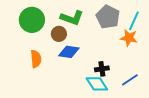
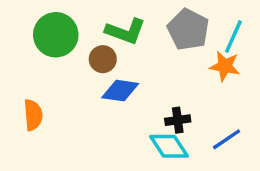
orange semicircle: (36, 59) -> (33, 115), moved

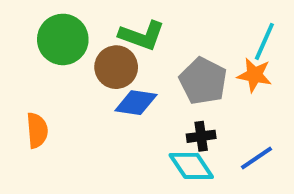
gray pentagon: (188, 30) -> (203, 81), moved
brown circle: (103, 59) -> (116, 67), size x1.4

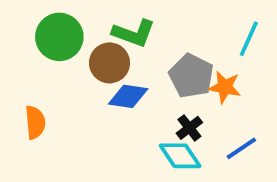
orange star: (254, 75) -> (225, 87), moved
black cross: (201, 136) -> (189, 128), turned -30

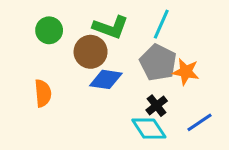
green circle: (59, 37) -> (49, 30), size x0.7
cyan line: (249, 39) -> (161, 24), moved
orange semicircle: (35, 122) -> (43, 93), moved

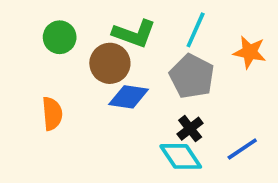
orange star: (186, 72) -> (250, 52), moved

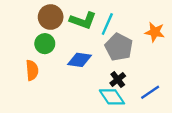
cyan line: (196, 30) -> (107, 24), moved
green circle: (60, 37) -> (45, 44), moved
brown circle: (110, 63) -> (51, 17), moved

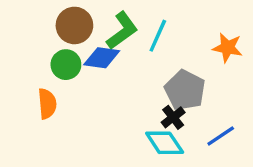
green L-shape: (83, 20) -> (122, 31), turned -56
gray pentagon: (119, 47) -> (185, 90), moved
blue diamond: (80, 60) -> (102, 58), moved

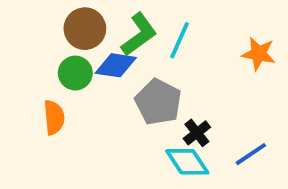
gray pentagon: (185, 90) -> (158, 102), moved

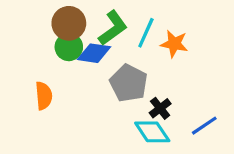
orange star: (259, 54) -> (174, 44), moved
green circle: (75, 73) -> (69, 47), moved

